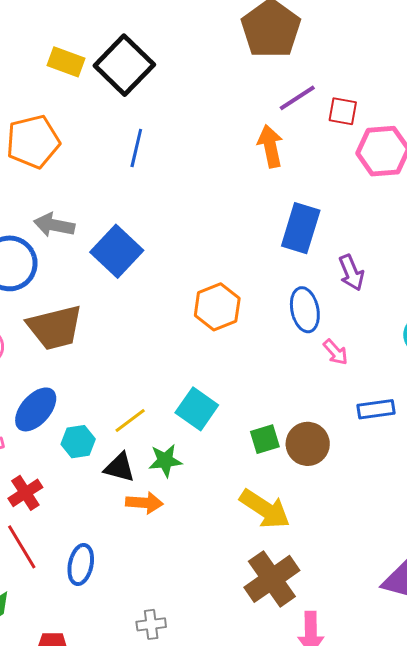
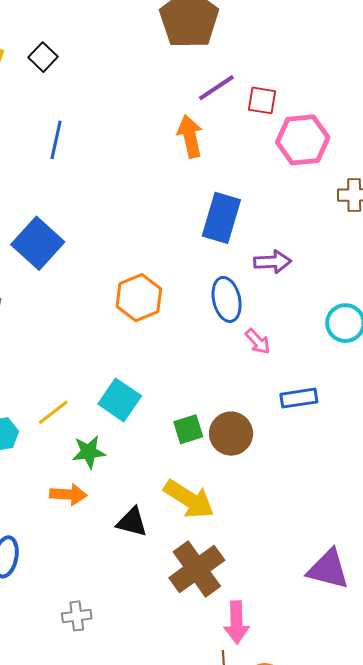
black square: (124, 65) -> (43, 57), size x0.5
purple arrow: (351, 273) -> (273, 262), turned -69
black triangle: (120, 467) -> (132, 522), moved

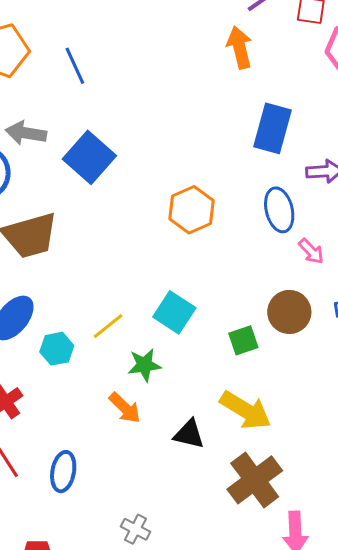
blue line: (56, 140) -> (75, 66), moved, turned -36
brown circle: (231, 434) -> (289, 312), moved
orange arrow: (68, 494) -> (125, 408), turned 42
gray cross: (77, 616) -> (135, 529), turned 36

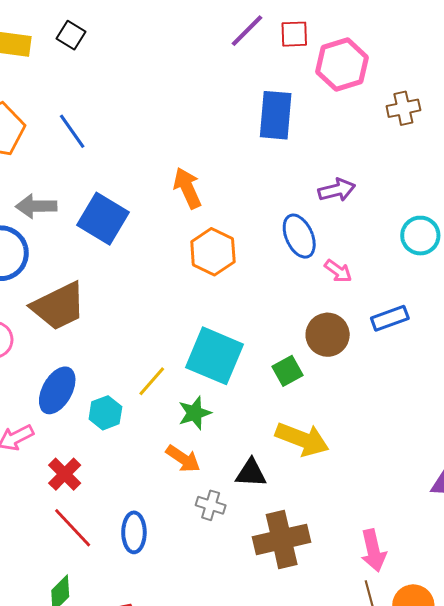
orange arrow: (240, 48) -> (187, 188), moved
blue rectangle: (273, 128) -> (276, 115), moved
cyan square: (174, 312) -> (215, 356), size x1.4
brown cross: (255, 480) -> (282, 539), moved, turned 34
gray cross: (135, 529) -> (211, 505), moved

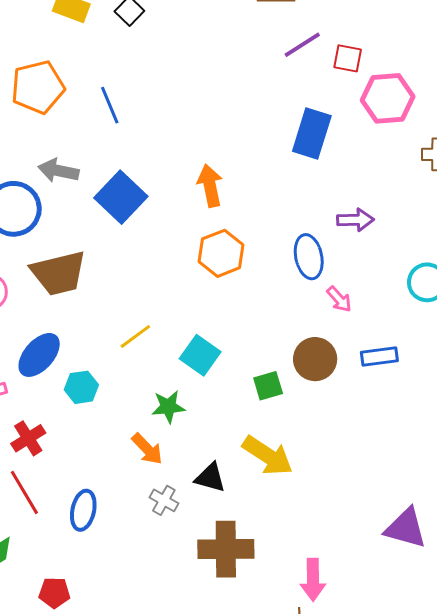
cyan square: (215, 356) -> (200, 355), size x0.7
yellow line: (152, 381) -> (135, 336), moved

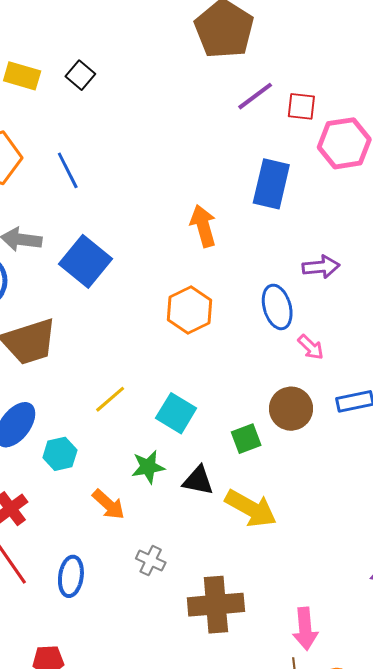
orange arrow: (210, 186) -> (203, 226), moved
orange arrow: (147, 449) -> (109, 504), moved
black triangle: (210, 478) -> (198, 480), moved

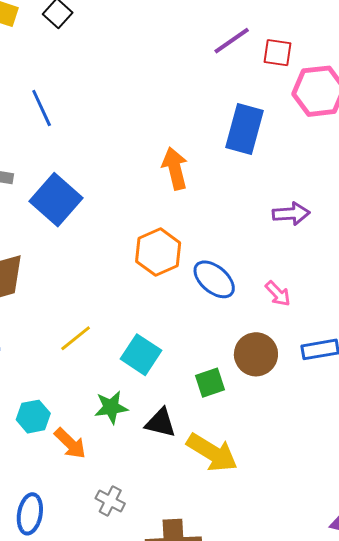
blue ellipse: (277, 307) -> (214, 279), moved, turned -36
cyan hexagon: (60, 454) -> (33, 417), moved

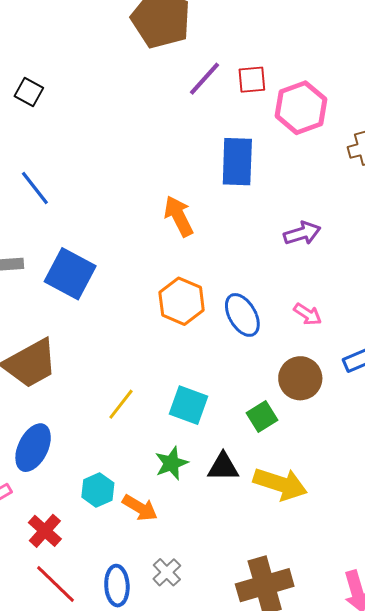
blue ellipse: (214, 279) -> (242, 315), turned 33
gray cross: (110, 501) -> (167, 572), moved, turned 32

